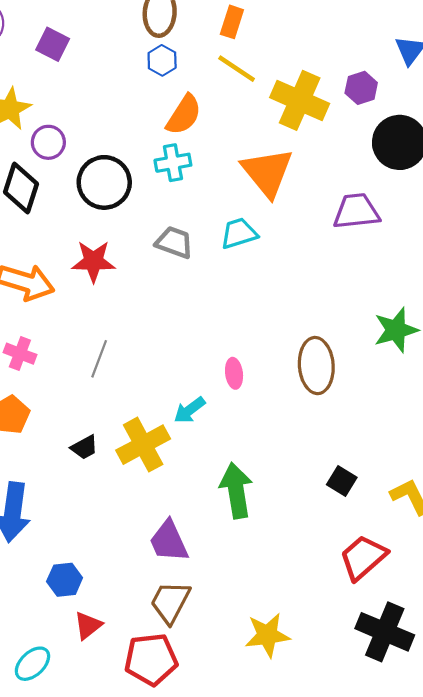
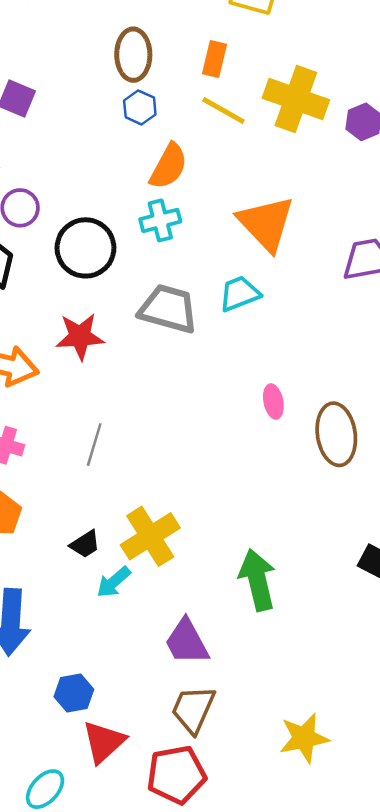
yellow cross: (300, 100) -> (296, 99), moved
gray trapezoid: (174, 242) -> (168, 309), size x1.4
pink ellipse: (234, 373) -> (273, 402), moved
cyan arrow: (190, 410) -> (114, 582), moved
red triangle: (88, 625) -> (104, 742), size x1.4

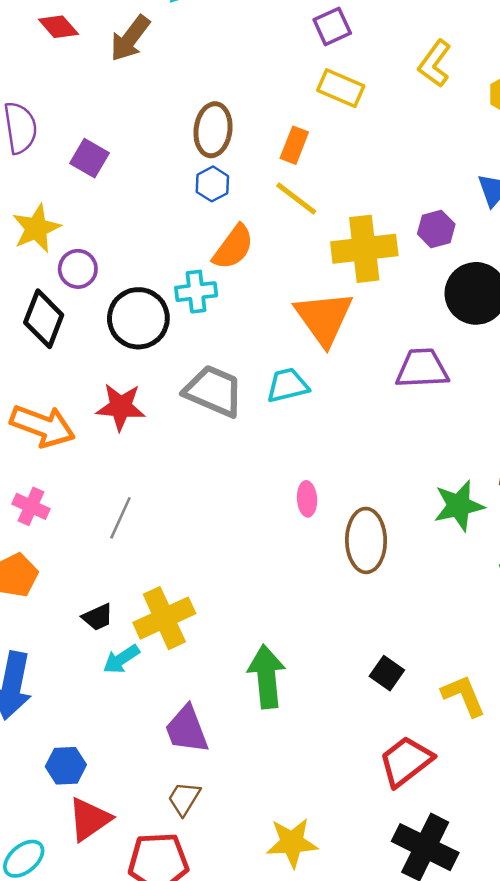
yellow cross: (296, 99) -> (364, 249), moved, turned -34
cyan cross: (160, 220) -> (196, 292), moved
brown trapezoid: (193, 709) -> (184, 799), size x0.7

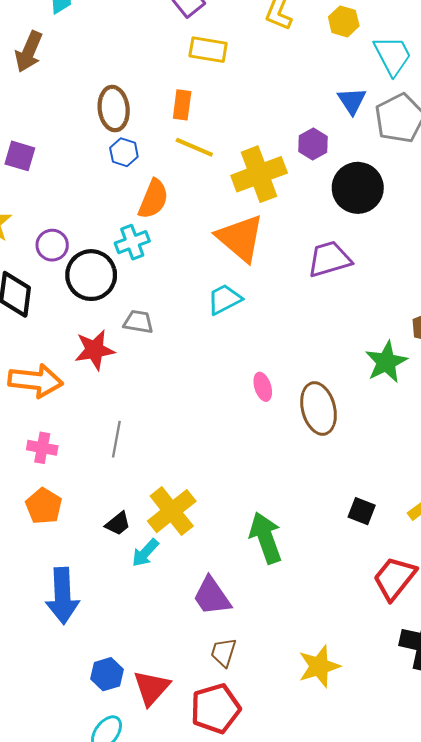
purple circle: (78, 269) -> (52, 245), moved
gray trapezoid: (214, 391) -> (138, 322), moved, size x0.6
blue hexagon: (66, 766) -> (107, 674), moved

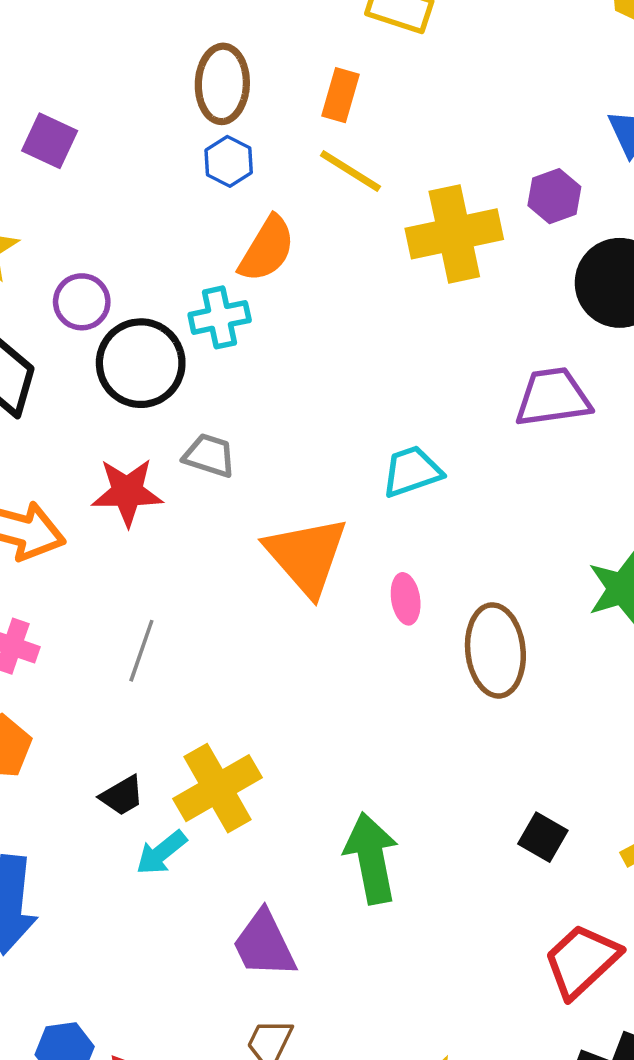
orange triangle: (240, 238) -> (306, 556), moved
cyan trapezoid: (224, 299) -> (412, 471), moved

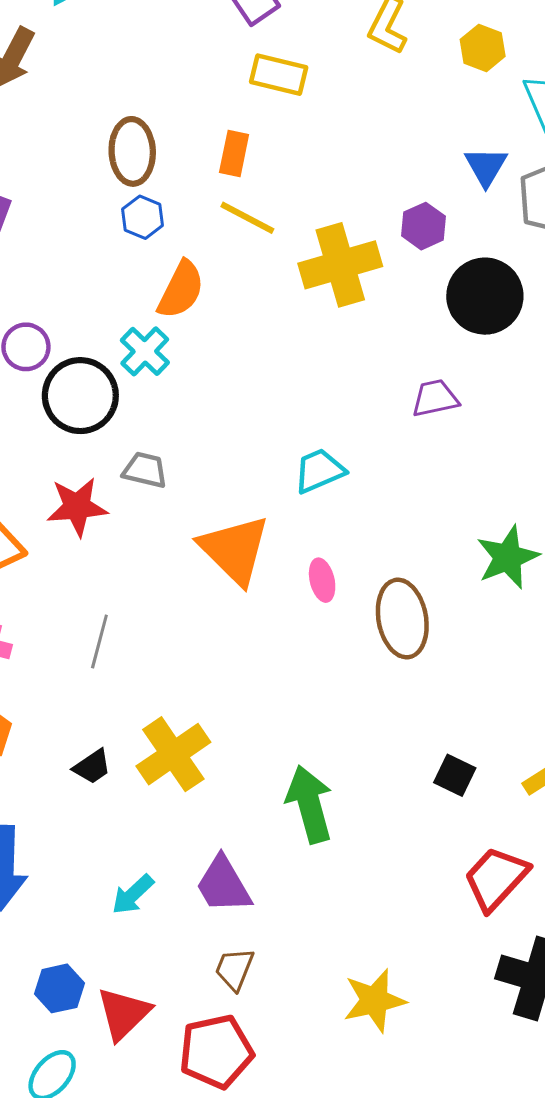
cyan cross: (220, 317) -> (145, 351), turned -30
purple trapezoid: (553, 397) -> (435, 398), size x0.7
cyan arrow: (161, 853) -> (133, 895), moved

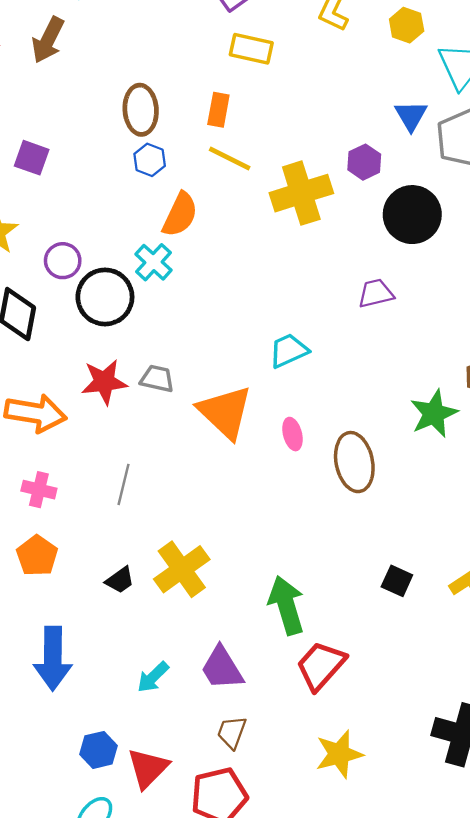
gray trapezoid: (145, 470) -> (157, 379), moved
red trapezoid: (496, 878) -> (321, 666), moved

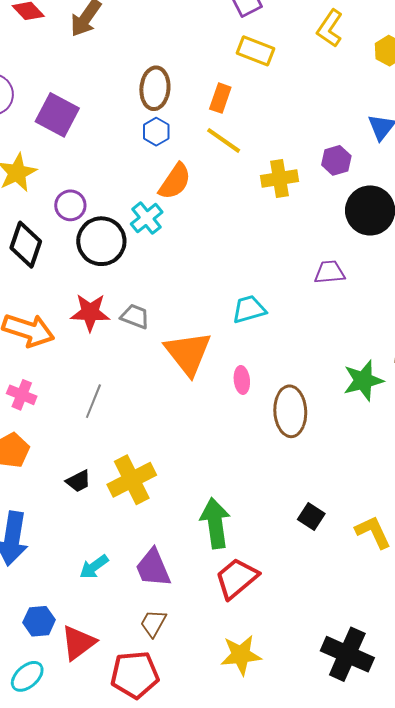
purple square: (32, 158) -> (57, 115), size x1.4
yellow cross: (301, 193) -> (280, 178), size x0.7

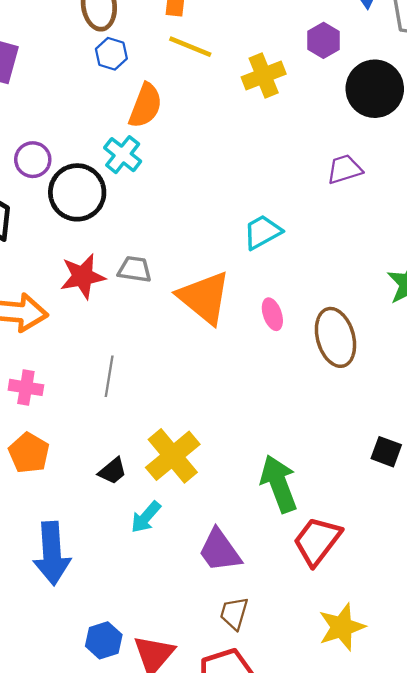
cyan arrow: (94, 567) -> (146, 517), moved

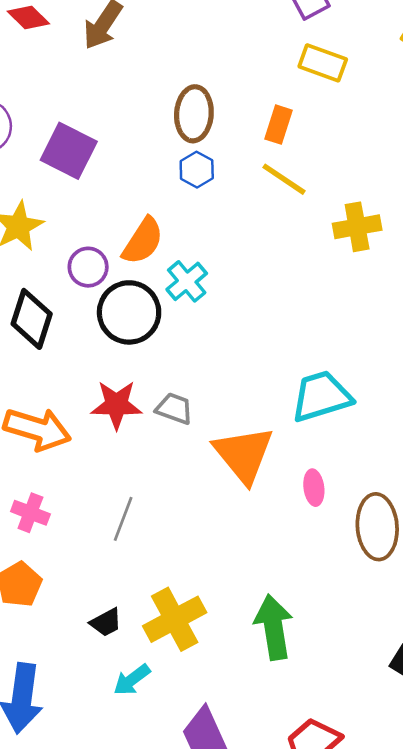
orange semicircle: (145, 106) -> (143, 241), moved
cyan trapezoid: (262, 232) -> (321, 396), size x1.4
green arrow: (279, 484) -> (274, 627), moved

